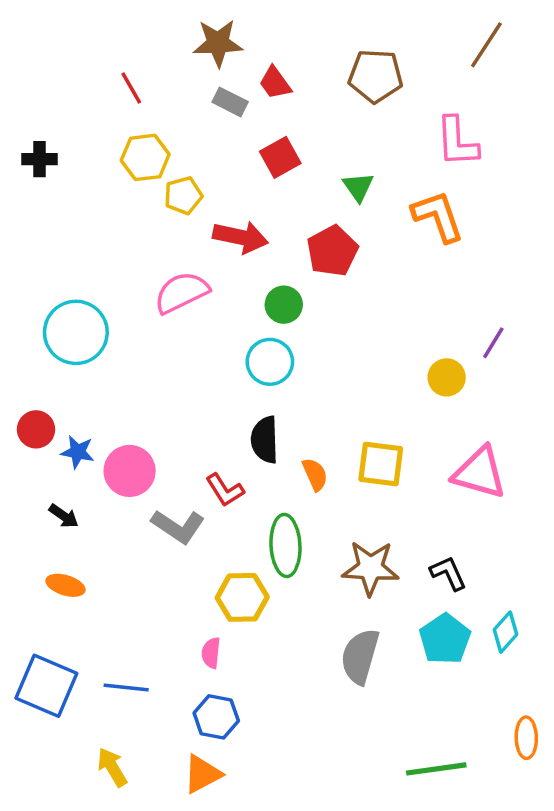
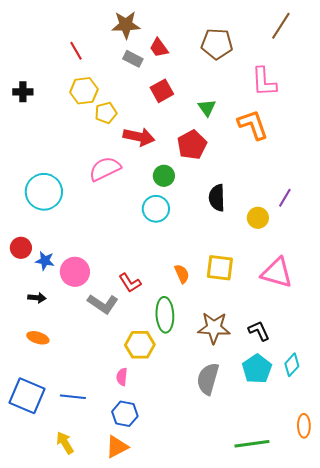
black semicircle: (265, 440) -> (217, 198), moved
black arrow: (64, 516) -> (37, 298), turned -30

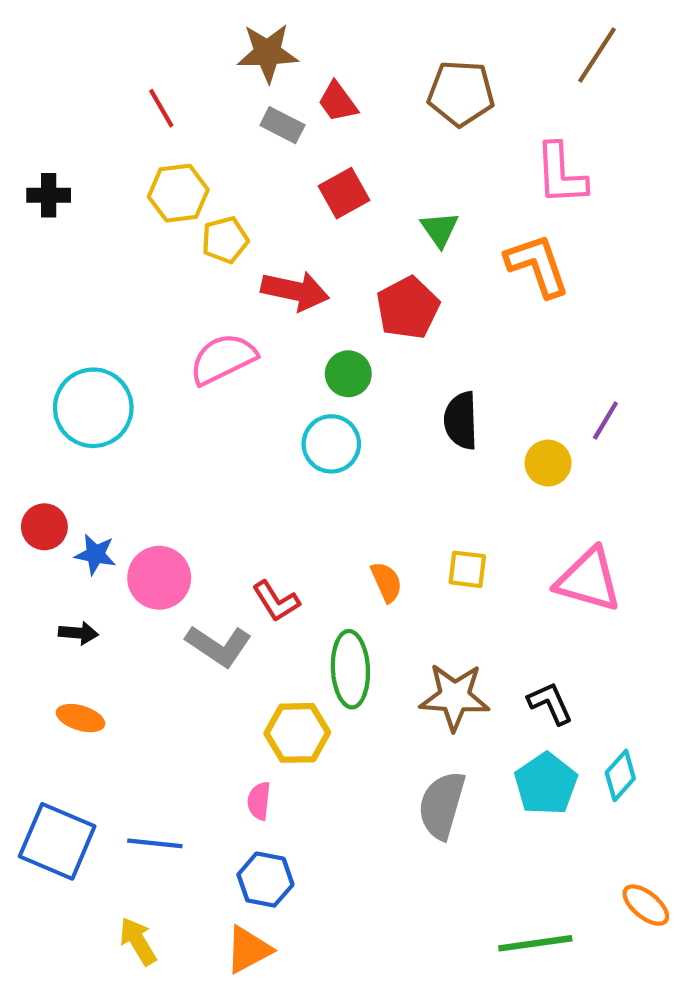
yellow square: (220, 268) -> (467, 569), size x0.7
orange ellipse: (304, 426) -> (646, 905), turned -50

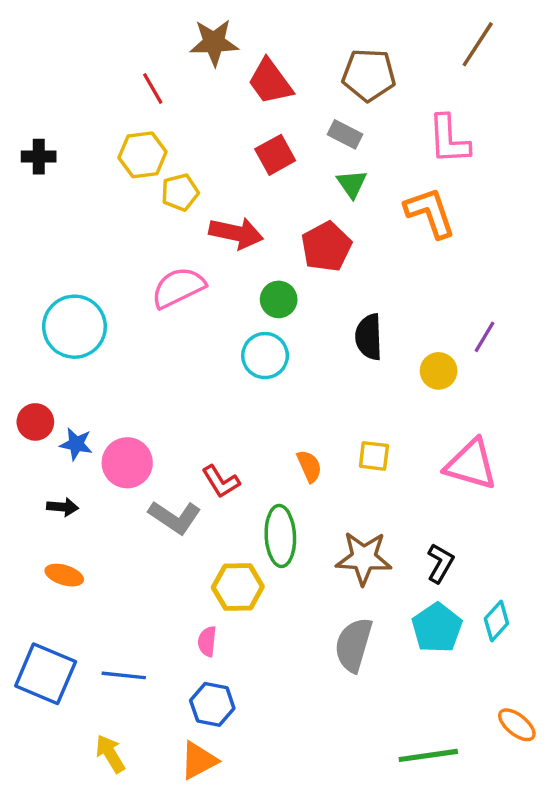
red trapezoid: (338, 102) -> (270, 82), size x1.4
red line: (161, 108) -> (153, 88), moved
gray rectangle: (282, 125) -> (345, 134), moved
black L-shape: (550, 703) -> (440, 563), turned 54

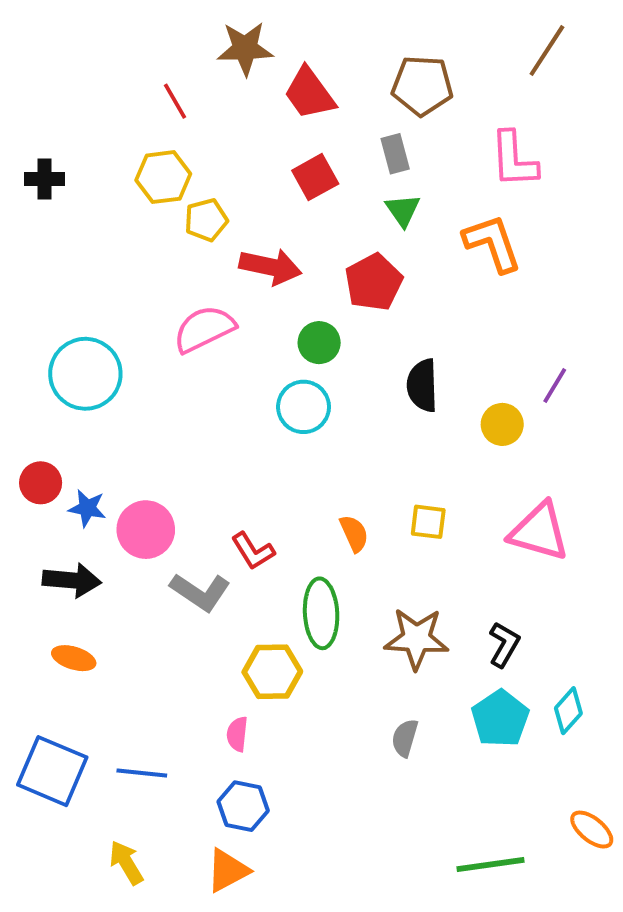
gray rectangle: (345, 134) -> (395, 154), turned 48
black arrow: (63, 507) -> (72, 580), size x1.6
gray semicircle: (353, 645) -> (405, 738), size x0.6

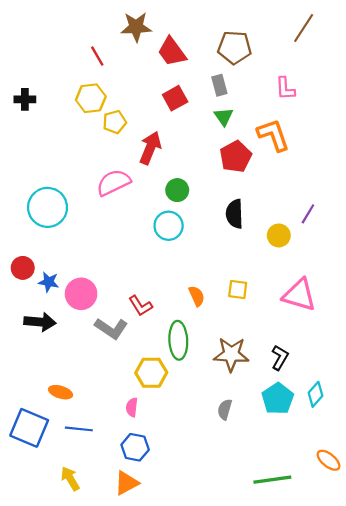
pink L-shape: (514, 160) -> (285, 89), size x0.7
red arrow: (270, 267) -> (150, 148), turned -80
red pentagon: (374, 282) -> (236, 157), moved
orange ellipse: (74, 658) -> (61, 392), moved

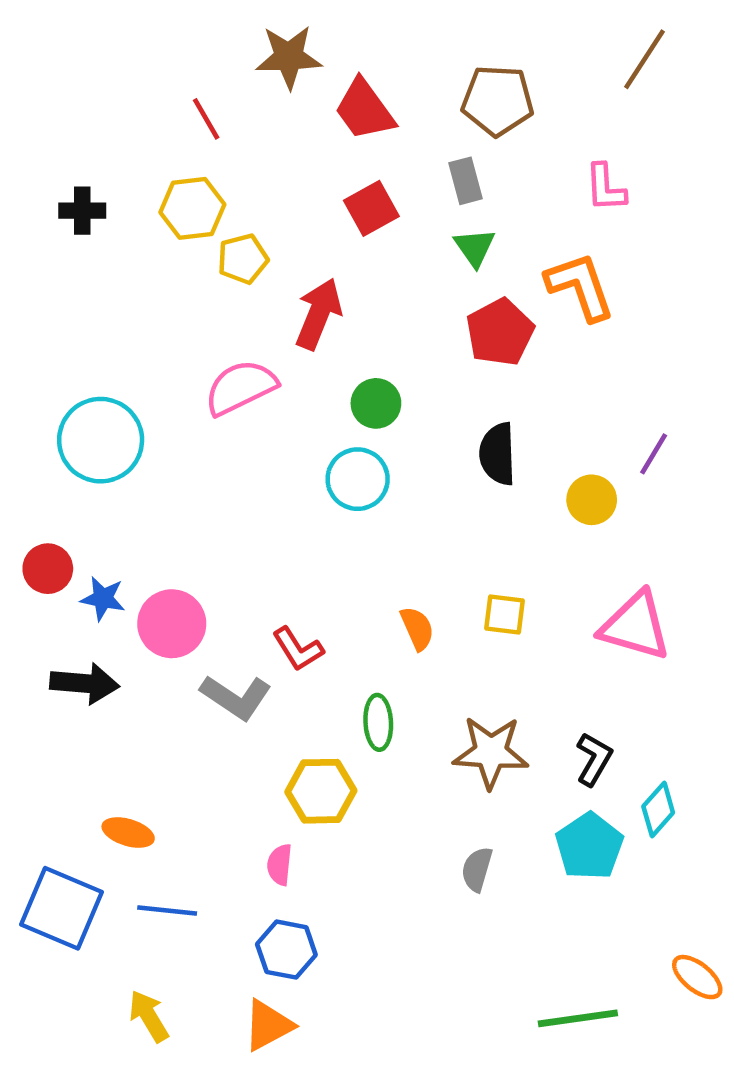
black cross: (25, 99) -> (82, 211), moved
green ellipse: (178, 340) -> (378, 722), size x0.7
cyan diamond: (316, 394) -> (658, 810), moved

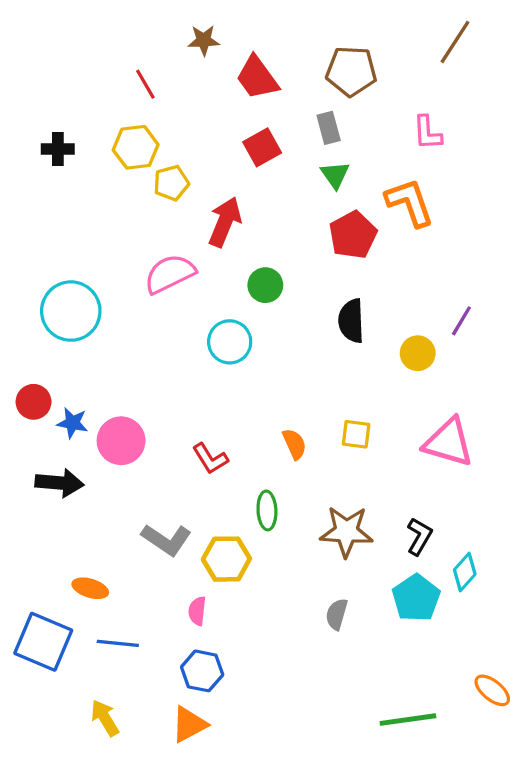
brown star: (289, 57) -> (204, 40), size x0.7
cyan circle: (358, 479) -> (230, 342), moved
gray L-shape: (236, 697) -> (166, 540), moved

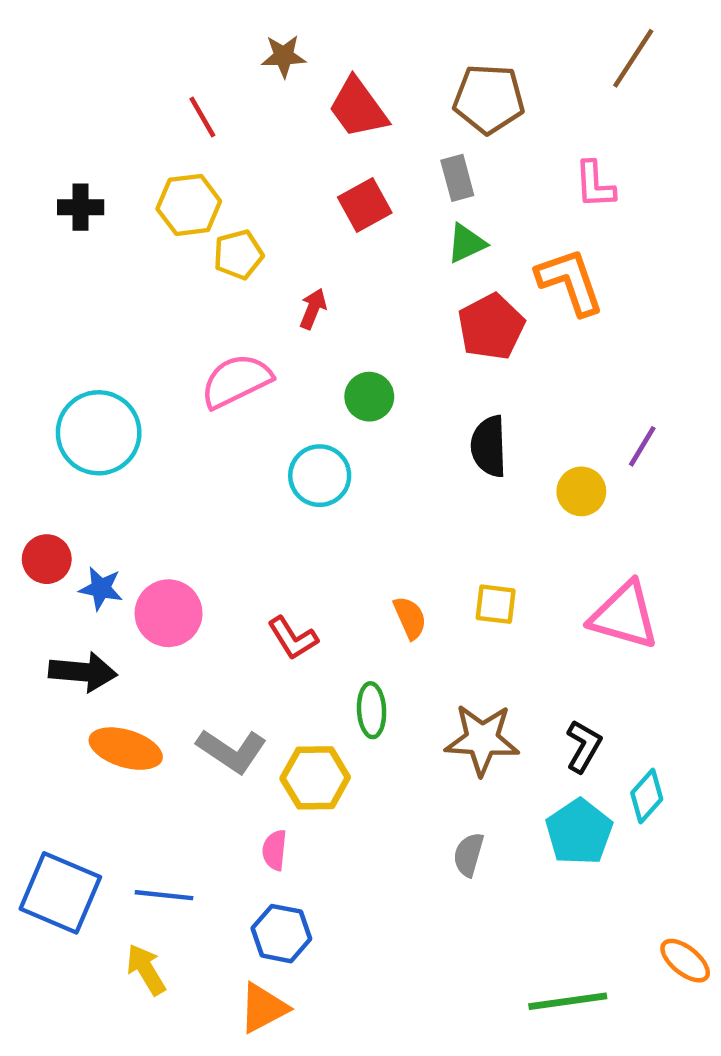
green triangle: (335, 175) -> (466, 243), turned 40
red arrow: (225, 222) -> (313, 309), size x0.6
orange ellipse: (90, 588) -> (126, 749), moved, size x1.4
yellow arrow: (105, 718) -> (146, 970), moved

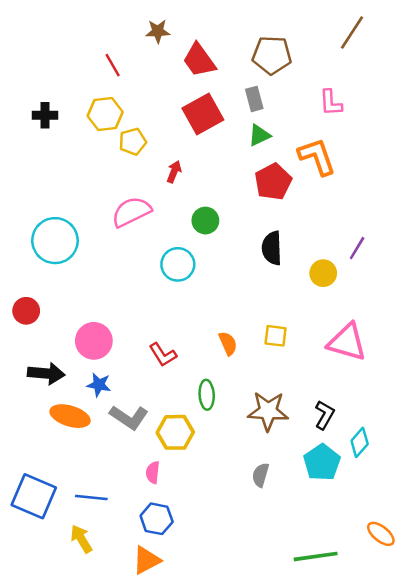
red square: (365, 205) -> (203, 114), size x1.4
blue star: (101, 588) -> (99, 385), moved

